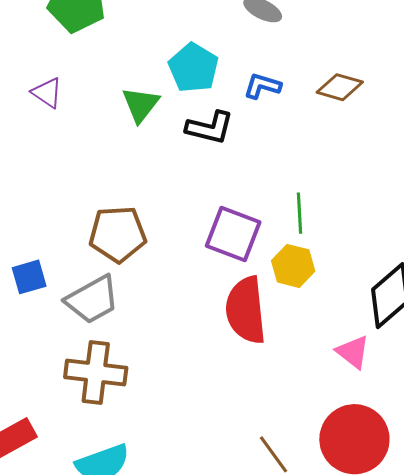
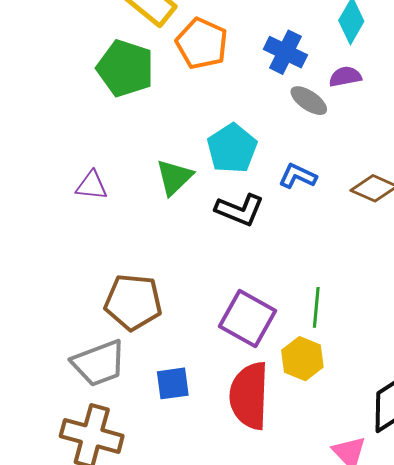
purple triangle: (47, 93) -> (92, 186), moved, turned -36
blue square: (29, 277) -> (173, 383), moved

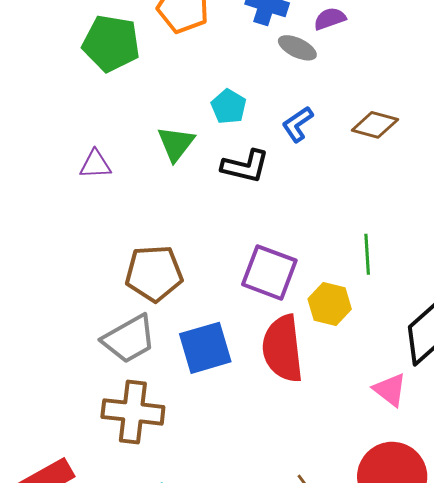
cyan pentagon: (232, 148) -> (229, 107), size x0.7
blue L-shape: (298, 176) -> (298, 124), turned -51
green line: (316, 307) -> (367, 254), moved
blue square: (173, 383) -> (205, 348), size x1.5

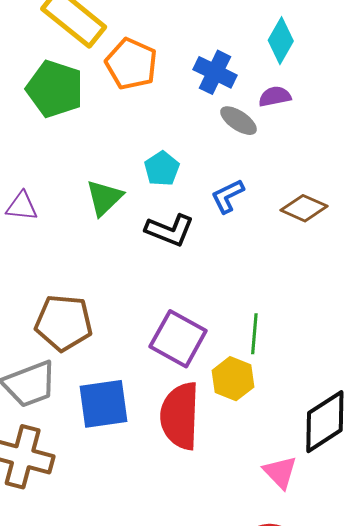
green line: (367, 254) -> (254, 334), moved

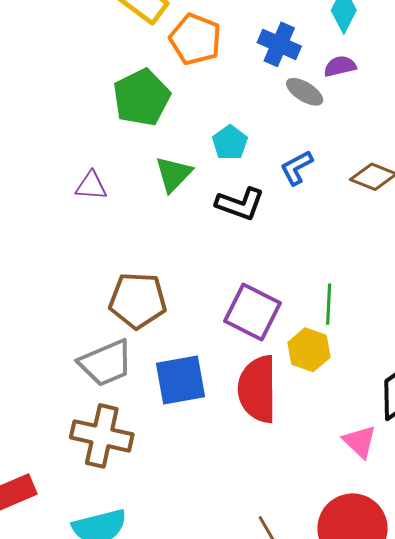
green pentagon: (55, 89) -> (141, 97), moved, turned 30

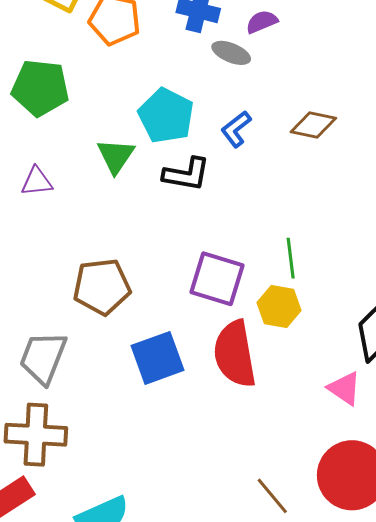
green pentagon: (141, 97) -> (40, 88), moved, turned -30
cyan pentagon: (230, 143) -> (166, 116), size x1.6
gray trapezoid: (106, 363) -> (43, 358), moved, turned 144
brown cross: (102, 436) -> (36, 435), moved

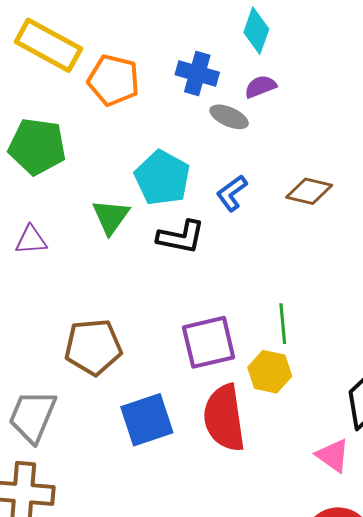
purple square: (217, 279) -> (209, 342), turned -32

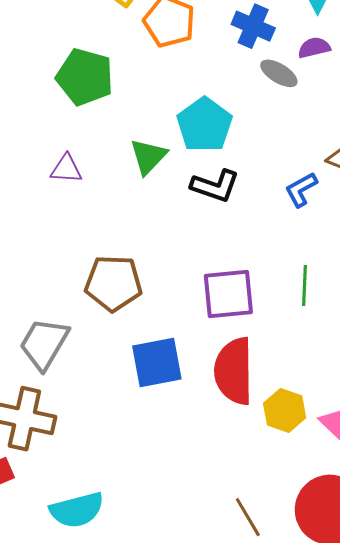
blue L-shape: (232, 193) -> (301, 190), moved
yellow hexagon: (270, 372) -> (285, 410), moved

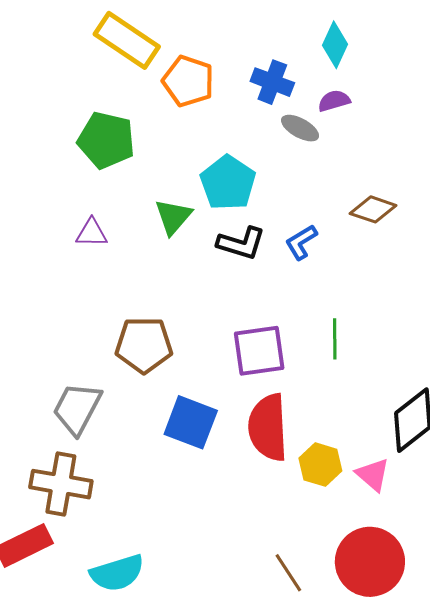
blue L-shape: (301, 190) -> (301, 242), moved
blue square: (157, 363) -> (191, 422), turned 34

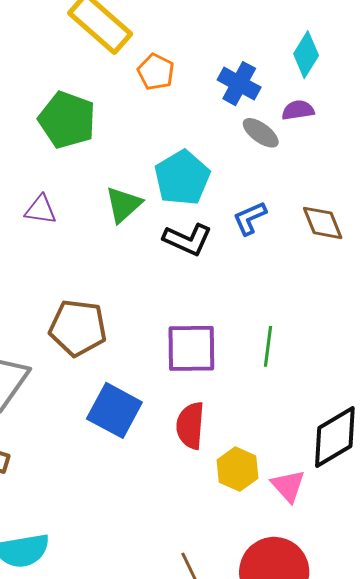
orange pentagon: (188, 81) -> (156, 72), size x0.7
brown diamond: (373, 209) -> (323, 223), turned 42
blue L-shape: (301, 242) -> (250, 218), moved
red semicircle: (268, 427) -> (190, 426), size x0.7

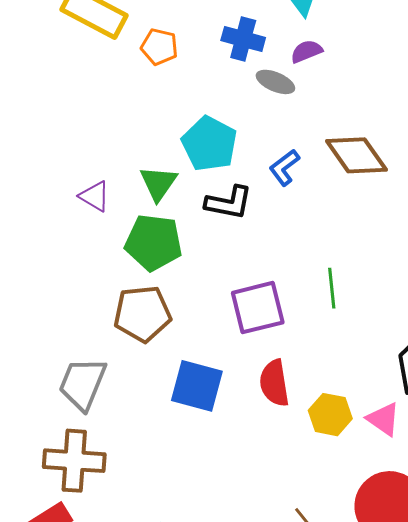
green pentagon: (67, 120) -> (154, 242), moved
purple triangle: (41, 210) -> (95, 196), moved, turned 36
brown diamond: (323, 223) -> (356, 155), size x1.4

